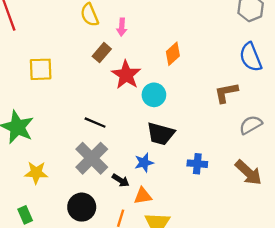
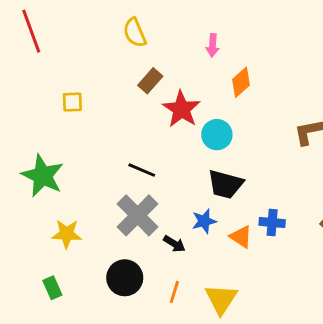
pink arrow: (122, 27) -> (213, 45), moved
yellow square: (41, 69) -> (72, 102), size x0.7
orange triangle: (143, 196) -> (241, 237), moved, turned 42

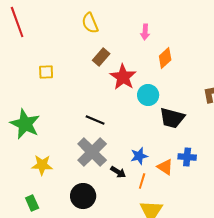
black trapezoid: (225, 184) -> (172, 118), moved
orange line: (174, 292) -> (142, 181), moved

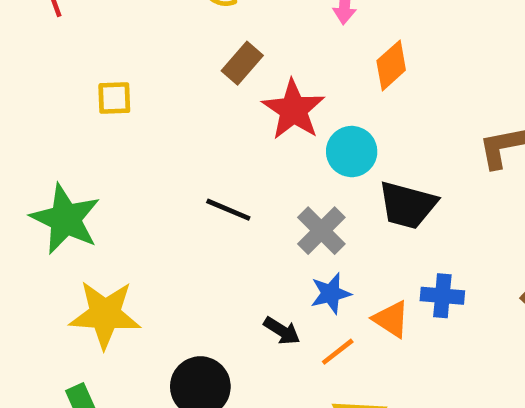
gray cross: (92, 152) -> (321, 231), moved, size x0.7
yellow star: (42, 165) -> (105, 314), size x1.4
orange line: (142, 181) -> (338, 352), turned 35

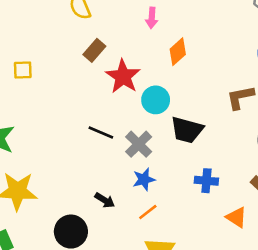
black line: (228, 210) -> (101, 132), moved
orange triangle: (391, 319) -> (236, 217), moved
black arrow: (282, 331) -> (105, 200), moved

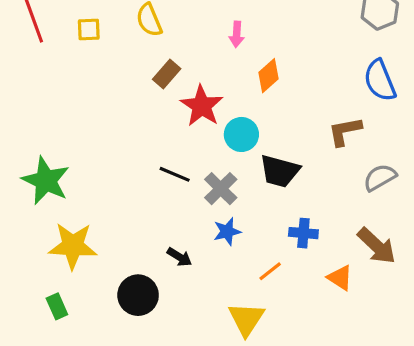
yellow square: (23, 70) -> (89, 30), moved
orange line: (148, 212) -> (270, 271), moved

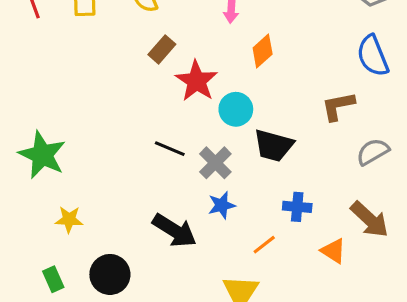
yellow star: (73, 246) -> (69, 219), size x0.6
black arrow: (179, 257) -> (174, 230), size x1.8
black circle: (138, 295) -> (110, 274), moved

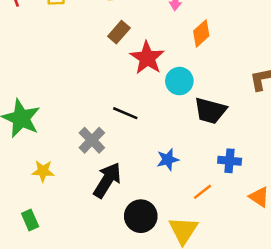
gray cross: (215, 163) -> (92, 140), moved
black arrow: (174, 230) -> (107, 180), moved, turned -90
black circle: (110, 274) -> (141, 216), moved

